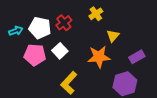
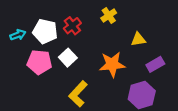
yellow triangle: (113, 36) -> (138, 39), moved, turned 40

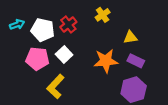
cyan arrow: (18, 35) -> (17, 24), moved
purple rectangle: (155, 64) -> (136, 61), moved, turned 56
yellow L-shape: (78, 94) -> (56, 86), moved

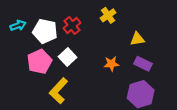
pink pentagon: (37, 59) -> (39, 62), turned -30
orange star: (106, 61) -> (111, 64), size x0.6

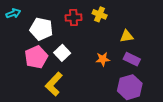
yellow cross: (108, 15) -> (100, 14), turned -32
cyan arrow: (18, 26) -> (13, 13), moved
red cross: (72, 26) -> (74, 18), moved, turned 35

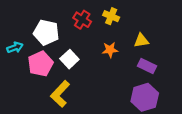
cyan arrow: (13, 13) -> (15, 47), moved
red cross: (74, 18) -> (82, 20), turned 35
orange star: (103, 59) -> (110, 50), moved

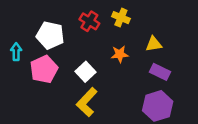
cyan arrow: (15, 47) -> (16, 52), turned -70
white square: (69, 59) -> (86, 72), moved
yellow L-shape: (60, 94) -> (87, 102), moved

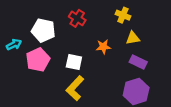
yellow cross: (121, 18) -> (123, 15), moved
cyan arrow: (16, 52) -> (14, 45), turned 64
white square: (86, 72) -> (74, 62), turned -35

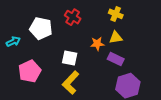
yellow triangle: (133, 38) -> (116, 38), moved
pink pentagon: (38, 60) -> (30, 71), moved
purple rectangle: (138, 62) -> (116, 59), moved

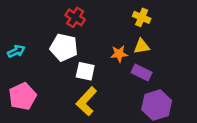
red cross: (73, 17) -> (75, 17), moved
white pentagon: (41, 28) -> (64, 47), moved
pink pentagon: (30, 71) -> (23, 96), moved

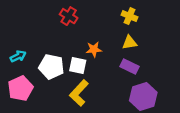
white pentagon: (64, 47) -> (51, 67), moved
cyan arrow: (16, 51) -> (18, 56), moved
orange star: (119, 54) -> (94, 49), moved

